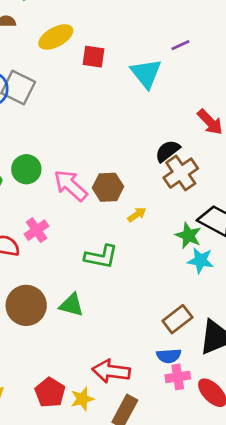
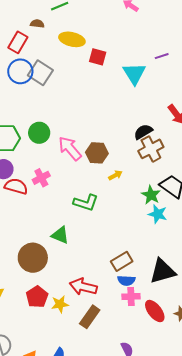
yellow ellipse: (56, 37) -> (72, 39), turned 35
brown circle: (26, 305) -> (33, 258), moved
brown rectangle: (177, 319) -> (122, 261), moved

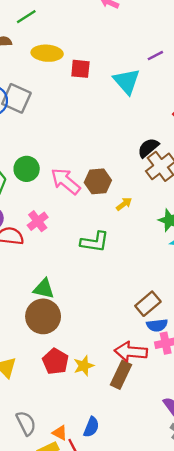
green triangle: (60, 235) -> (44, 289), moved
red arrow: (83, 287) -> (131, 352), moved

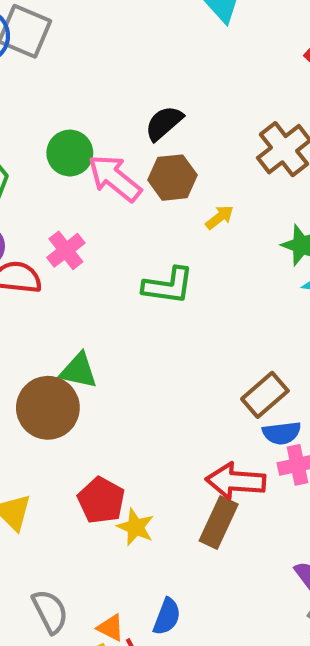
black semicircle: (148, 148) -> (164, 123), moved
green circle: (27, 169) -> (70, 153), moved
brown circle: (43, 316) -> (48, 408), moved
yellow star: (84, 366) -> (136, 527), moved, turned -30

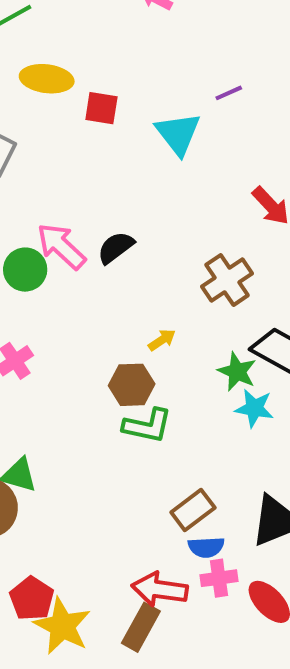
pink arrow: (115, 178) -> (61, 246), moved
brown hexagon: (173, 178) -> (132, 385), moved
green L-shape: (168, 286) -> (147, 426), moved
yellow star: (136, 527) -> (62, 626), size x1.6

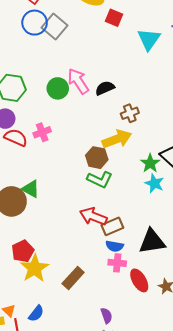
brown cross: (227, 280) -> (130, 113), moved, size x0.7
yellow arrow: (162, 340) -> (117, 139), size x2.0
red arrow: (160, 589) -> (93, 216), moved

